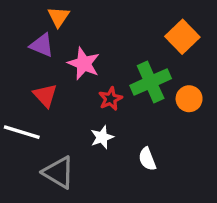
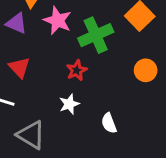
pink star: (84, 64) -> (58, 20), moved
green cross: (151, 82) -> (96, 35), moved

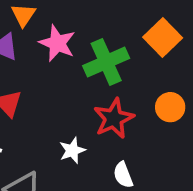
red star: (77, 70) -> (114, 118), moved, size x1.5

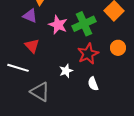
pink star: (57, 43) -> (58, 25), moved

